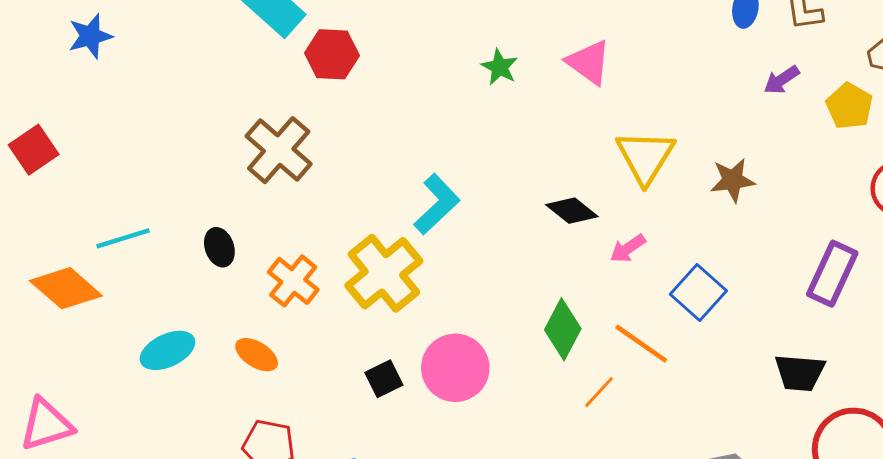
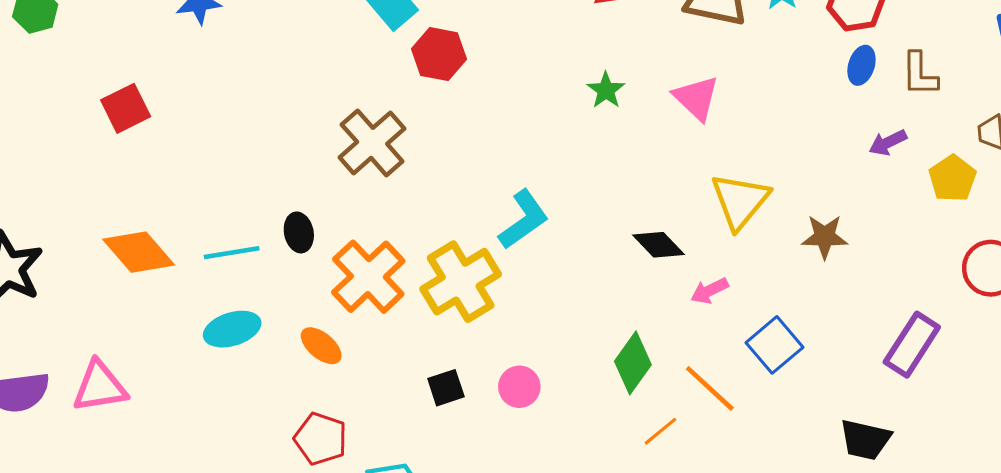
cyan line: (123, 238) -> (232, 253), moved
orange cross: (293, 281) -> (368, 277), size x1.4
pink circle: (455, 368) -> (519, 387), size x0.6

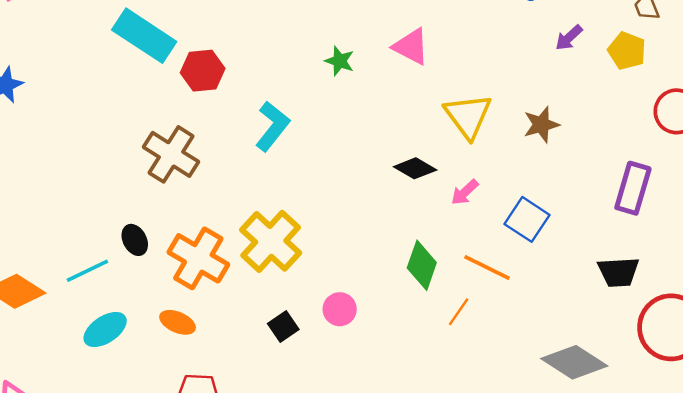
cyan L-shape: (524, 220) -> (272, 126), moved

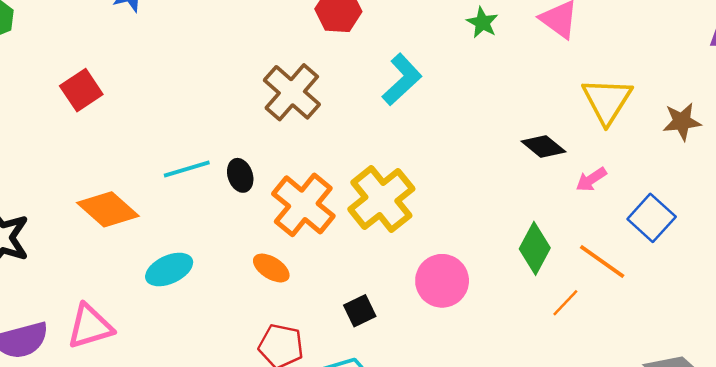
cyan line: (87, 271) -> (187, 169), moved
pink circle: (340, 309) -> (442, 281), size x1.5
black square: (283, 327) -> (360, 311), moved
cyan ellipse: (105, 330) -> (169, 269), moved

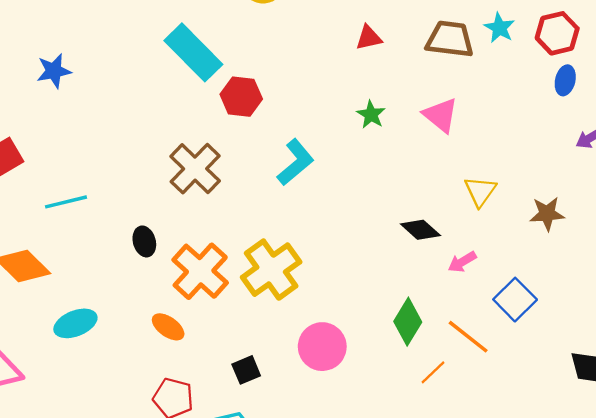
yellow triangle: (607, 101) -> (480, 191), size x0.7
cyan line: (187, 169) -> (66, 202), moved

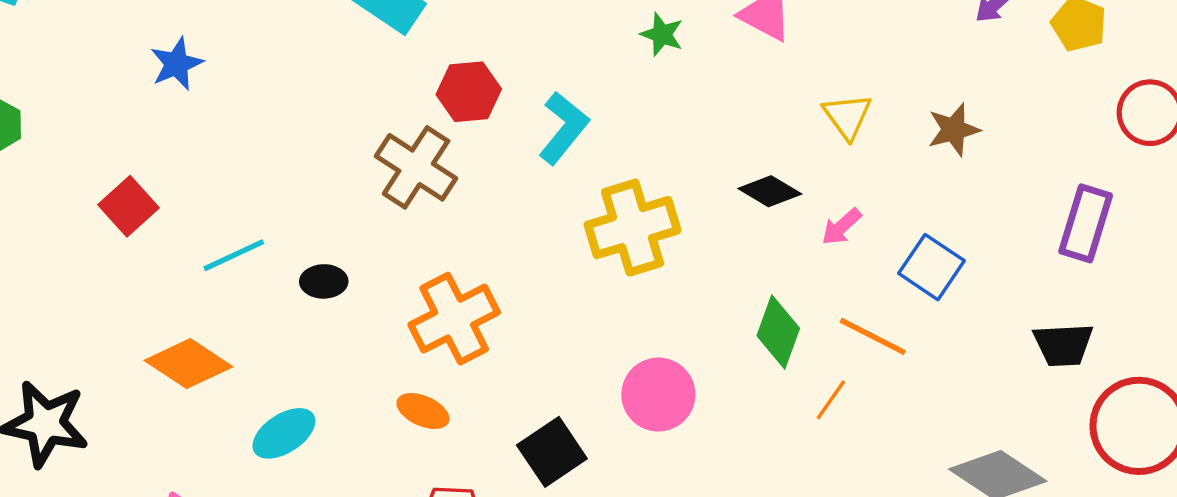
red hexagon: (241, 97) -> (469, 92), moved
black ellipse: (144, 241) -> (324, 281), moved, turned -64
yellow cross: (271, 270) -> (633, 228), moved, turned 30
orange cross: (200, 271) -> (454, 319), turned 32
black square: (246, 370) -> (552, 452), size x1.5

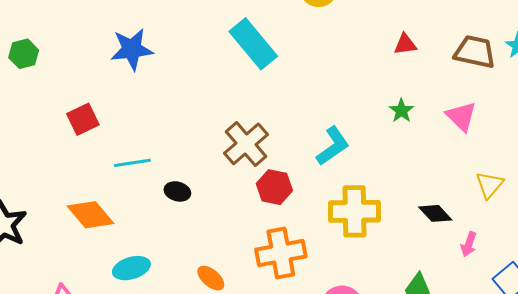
blue star: (177, 64) -> (132, 49), size x1.4
red hexagon: (469, 92) -> (274, 187), moved
pink arrow: (842, 227) -> (469, 244), turned -45
orange cross: (454, 319) -> (281, 253), moved

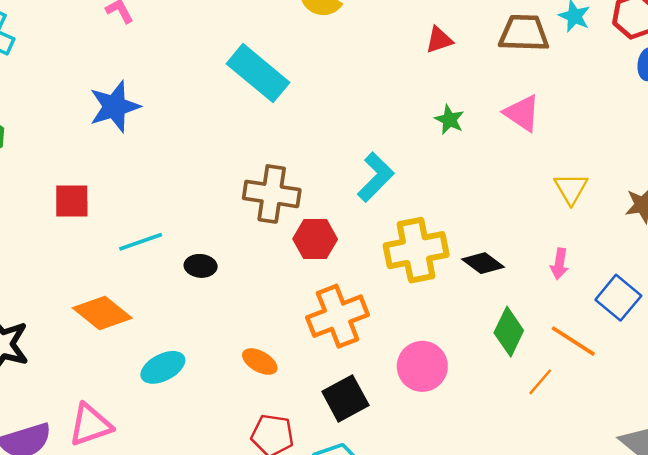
red square: (83, 119) -> (72, 201), turned 36
brown cross: (246, 144) -> (272, 194), turned -30
black diamond: (435, 213) -> (483, 263), moved

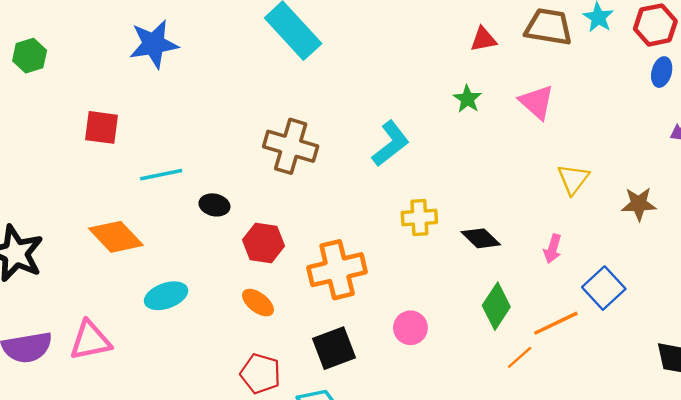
red triangle: (439, 40) -> (483, 39), moved
red hexagon: (315, 239) -> (264, 243), moved
yellow cross: (416, 250) -> (419, 218), size x0.6
orange line: (573, 341) -> (556, 323), turned -66
pink circle: (422, 366) -> (410, 328), size x0.7

